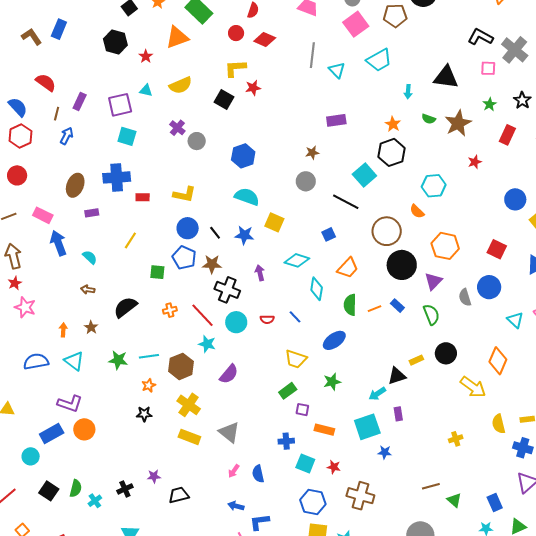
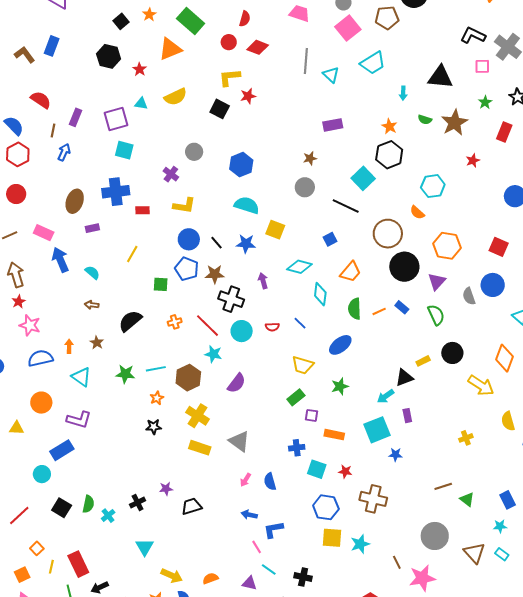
purple cross: (177, 128) -> (171, 174), moved
blue semicircle: (36, 362) -> (40, 358), moved
orange circle: (84, 429) -> (41, 403), moved

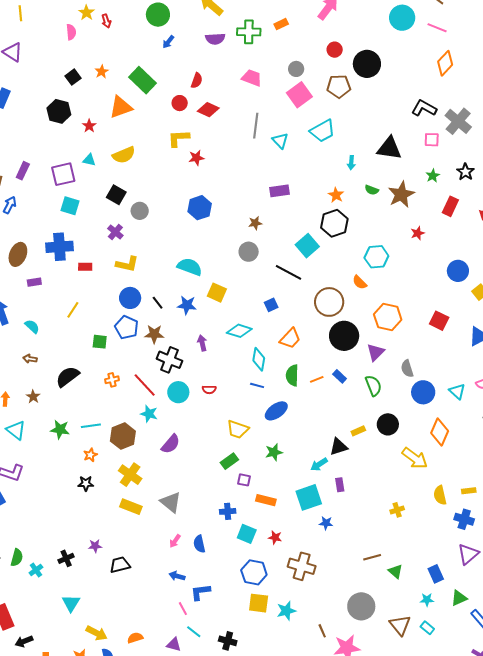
black square: (220, 109) -> (116, 195), moved
blue hexagon: (241, 165) -> (200, 208), moved
blue circle: (493, 285) -> (423, 392), moved
blue line: (300, 323) -> (257, 385), moved, turned -32

